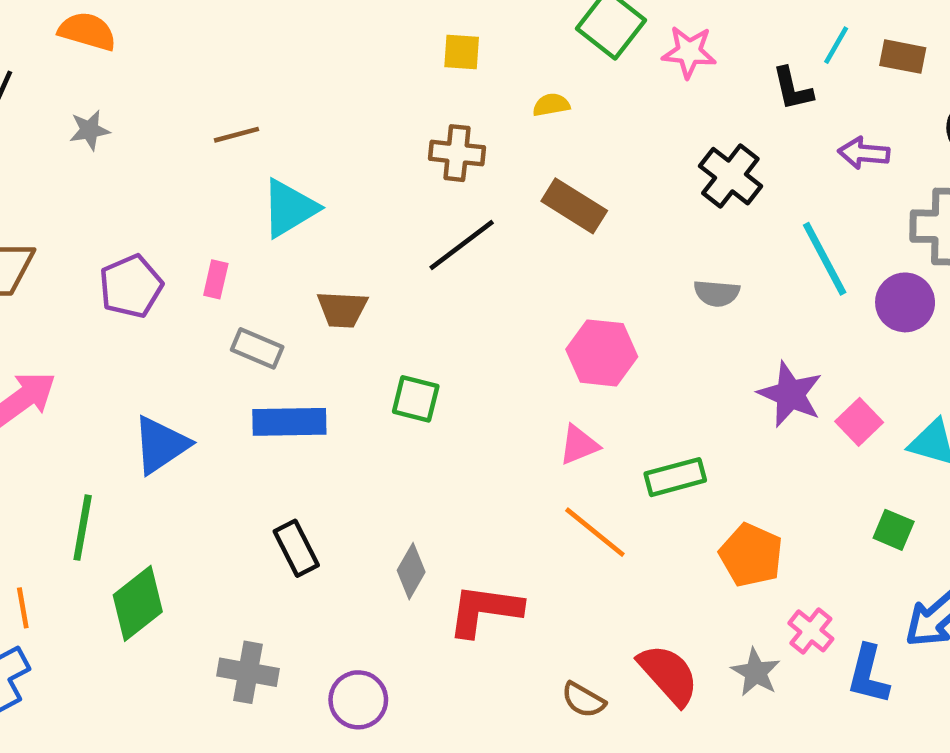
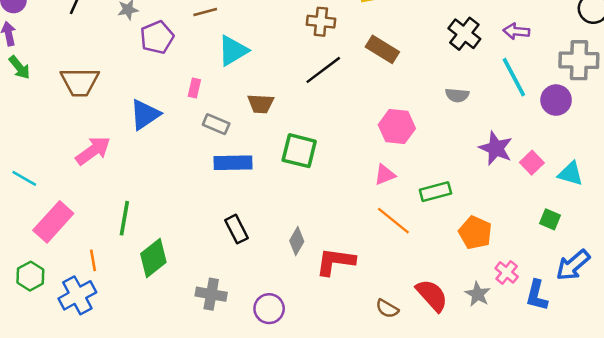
purple arrow: (864, 153) -> (516, 31), moved
purple pentagon: (131, 286) -> (157, 37), moved
green square: (416, 399) -> (299, 151), size x1.4
blue triangle: (161, 445) -> (145, 115), moved

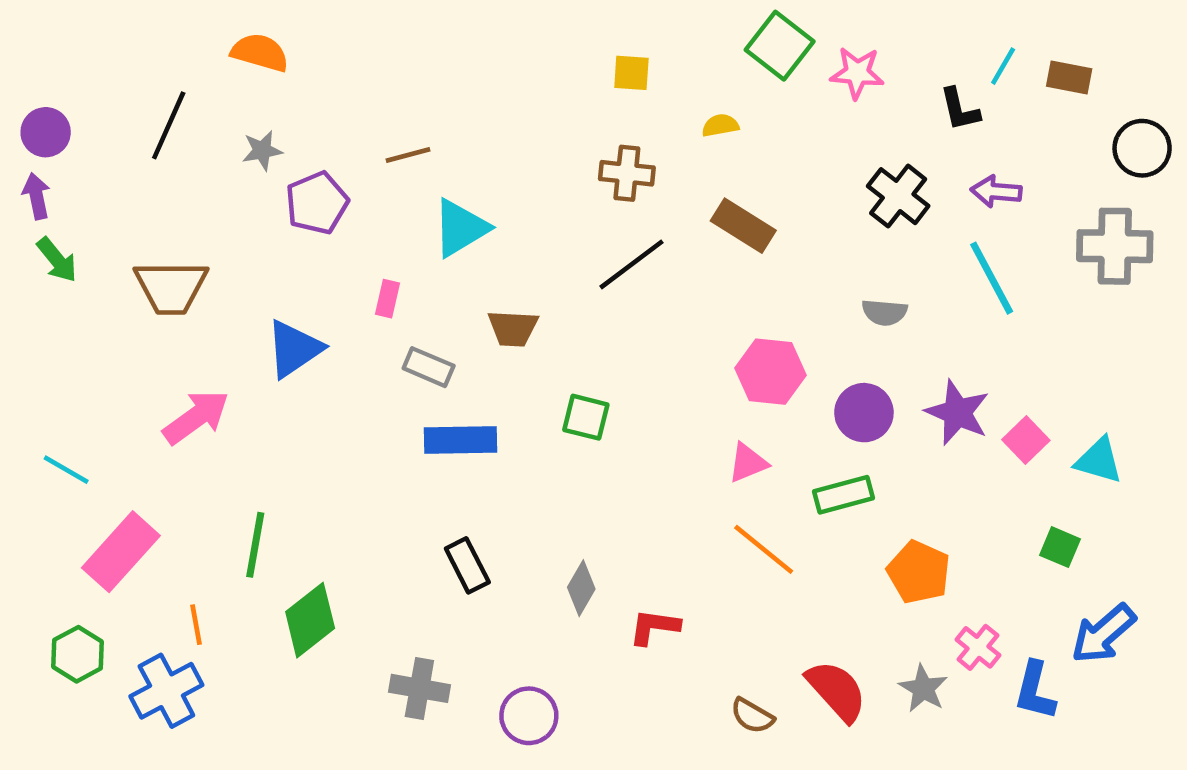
purple circle: (556, 100) -> (864, 413), moved
green square: (299, 151) -> (586, 417), size x0.7
red L-shape: (335, 262) -> (654, 627), size x0.7

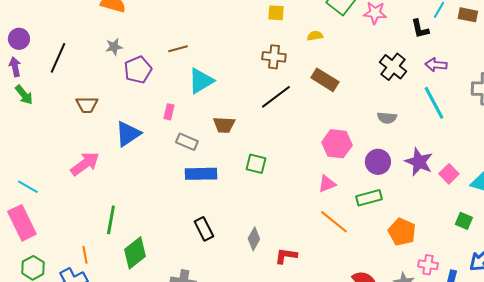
black line: (169, 125) -> (58, 58), moved
brown trapezoid: (171, 287) -> (87, 105), moved, size x0.7
pink rectangle: (121, 552) -> (22, 223), moved, turned -68
pink cross: (978, 647) -> (428, 265), turned -30

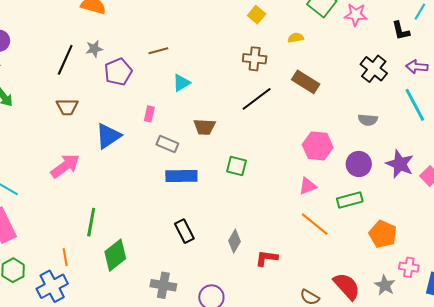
yellow square: (276, 13) -> (257, 15), turned 36
black line: (58, 58) -> (65, 60), moved
cyan triangle: (201, 81) -> (181, 83), size x0.7

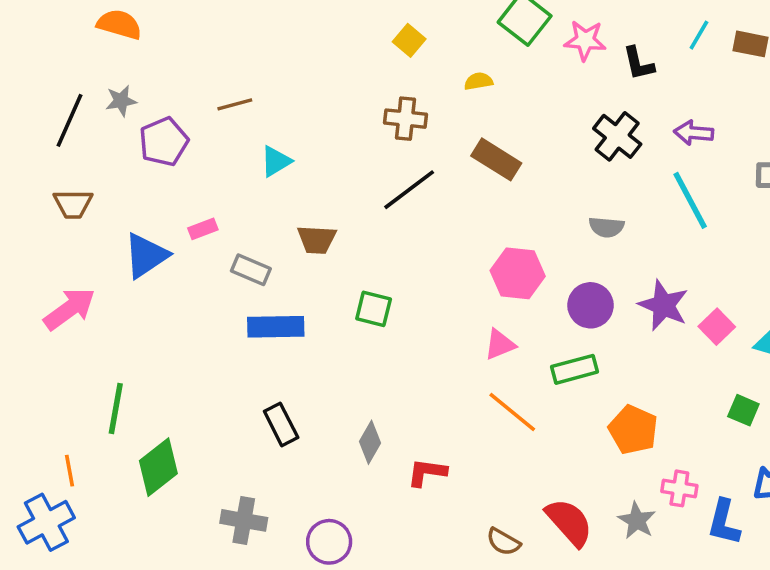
black L-shape: (401, 31) -> (639, 63), moved
pink rectangle: (149, 114) -> (203, 229), moved, turned 56

